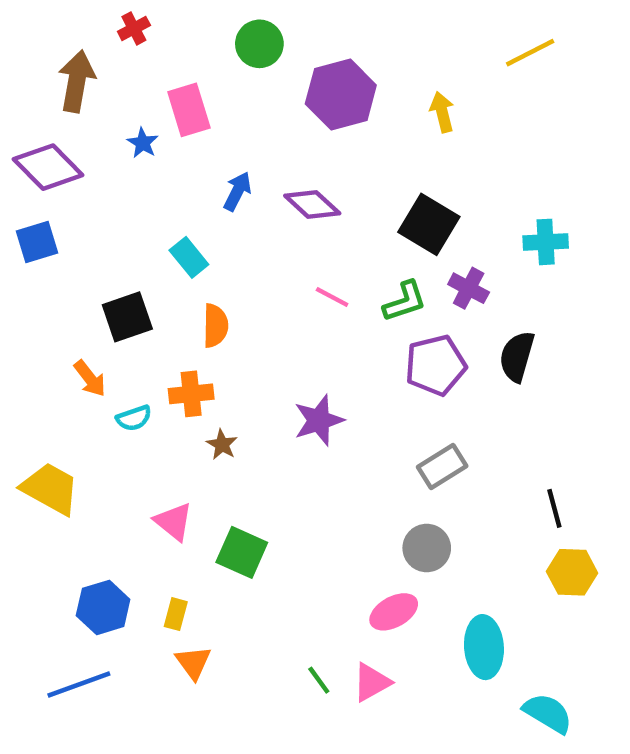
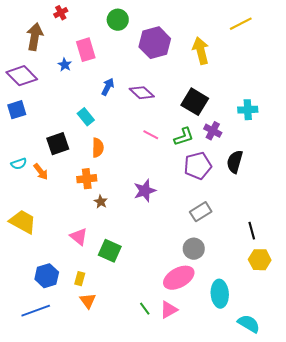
yellow arrow: (442, 112) -> (201, 51), size x1.5
cyan semicircle: (134, 418) -> (19, 164), moved
pink ellipse: (394, 612) -> (179, 278), size x1.4

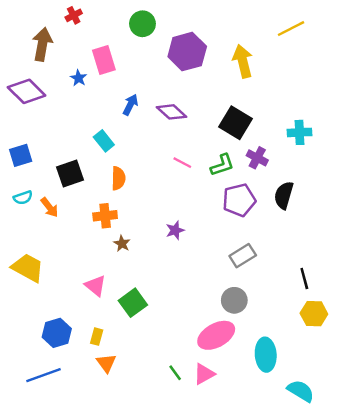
blue square: (17, 110) -> (21, 155), moved
purple star: (145, 191) -> (175, 230), size x0.7
green square: (110, 251) -> (133, 303), turned 30

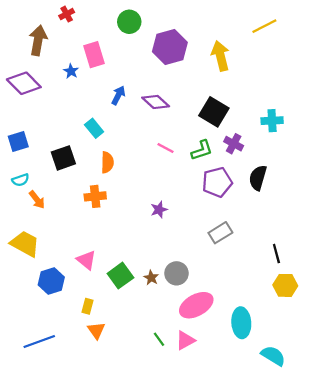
orange arrow: (50, 207) -> (37, 200), moved
brown star: (122, 244) -> (151, 278), moved
gray circle: (234, 300) -> (176, 273), moved
blue hexagon: (57, 333) -> (51, 281), moved

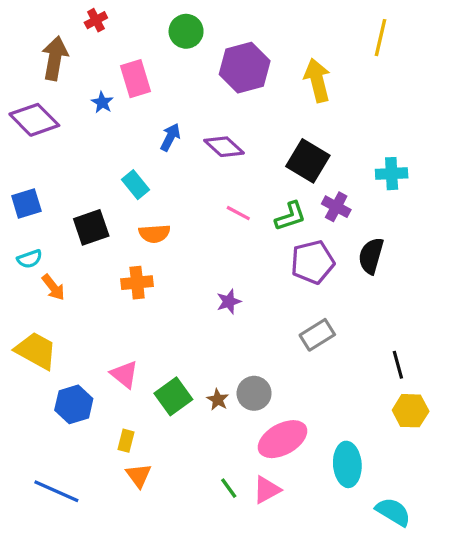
yellow line: (264, 26) -> (381, 38), turned -50
orange semicircle: (107, 162) -> (154, 234), turned 85
blue line: (39, 341) -> (56, 491), turned 44

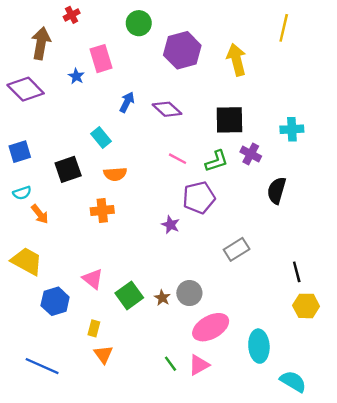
black square: (308, 161) -> (229, 120), turned -32
purple pentagon: (313, 262) -> (199, 198), moved
purple star: (229, 302) -> (171, 225), turned -30

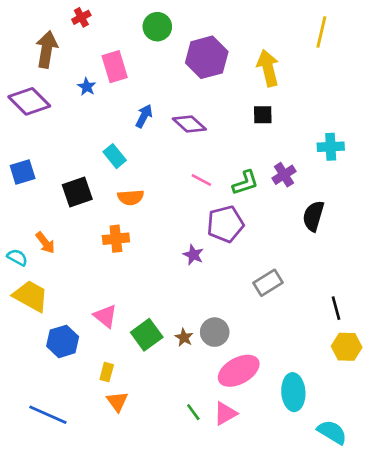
black square: (229, 120) -> (263, 115), moved, size x0.6
purple cross: (251, 154) -> (284, 175), turned 30
cyan semicircle: (22, 193) -> (17, 257), moved, turned -132

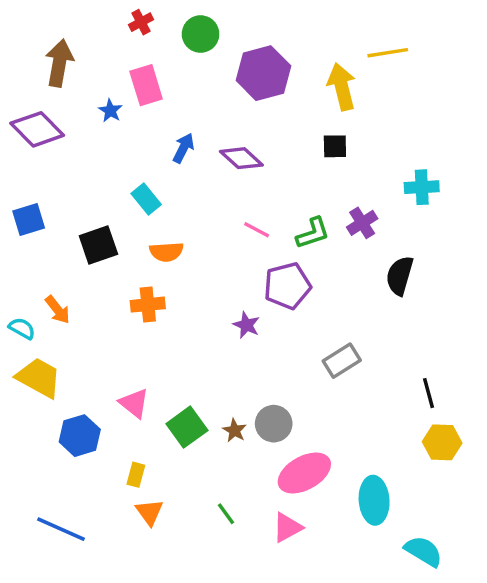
red cross: (81, 17) -> (141, 22), moved
yellow line: (321, 32) -> (388, 53), moved, turned 68
green line: (193, 412) -> (226, 514), moved

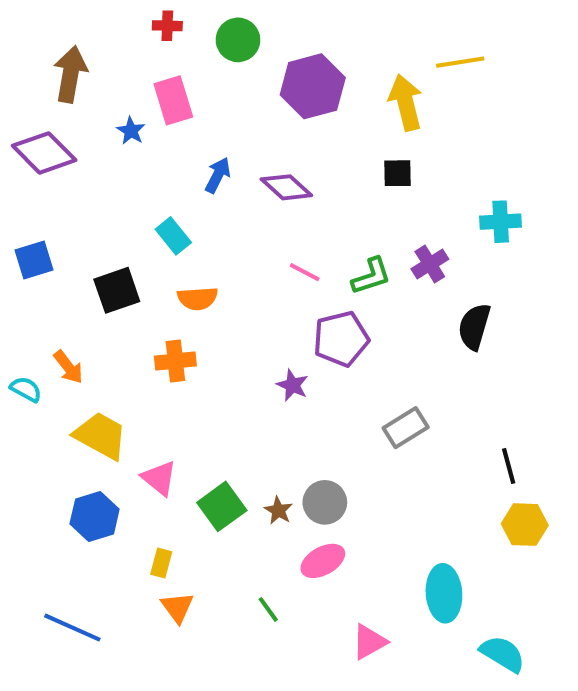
red cross: (141, 22) -> (167, 26), turned 30
yellow trapezoid: (39, 378) -> (101, 436), moved
pink ellipse: (304, 473) -> (323, 561), moved, size x0.7
pink triangle: (287, 527) -> (369, 642), moved

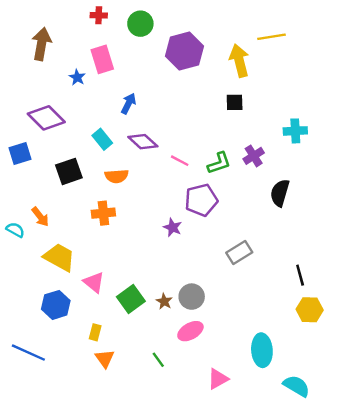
purple diamond: (44, 153) -> (46, 118), moved
purple diamond: (286, 187) -> (143, 142), moved
blue line: (72, 628) -> (28, 353), moved

